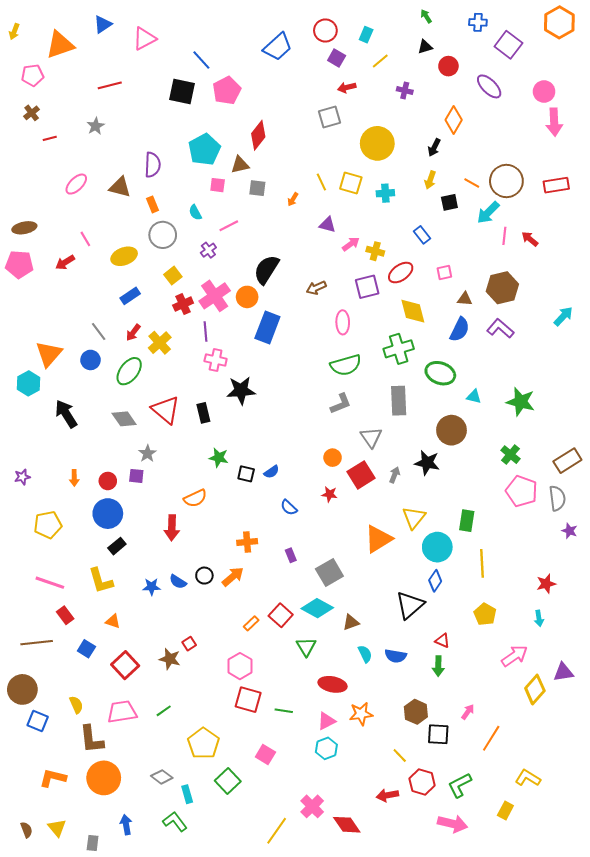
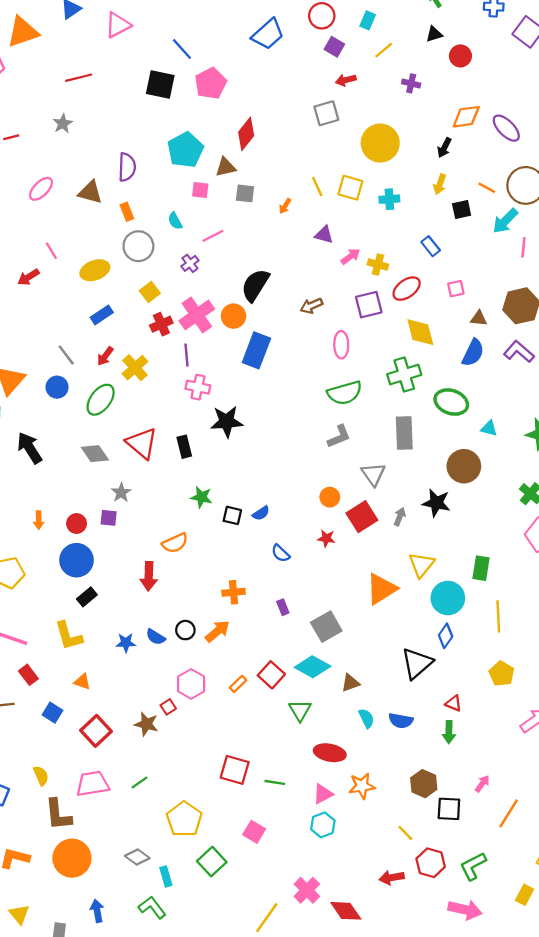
purple ellipse: (489, 86) -> (506, 128), moved
orange diamond: (454, 120) -> (466, 117), turned 52
pink hexagon: (240, 666) -> (191, 684), moved

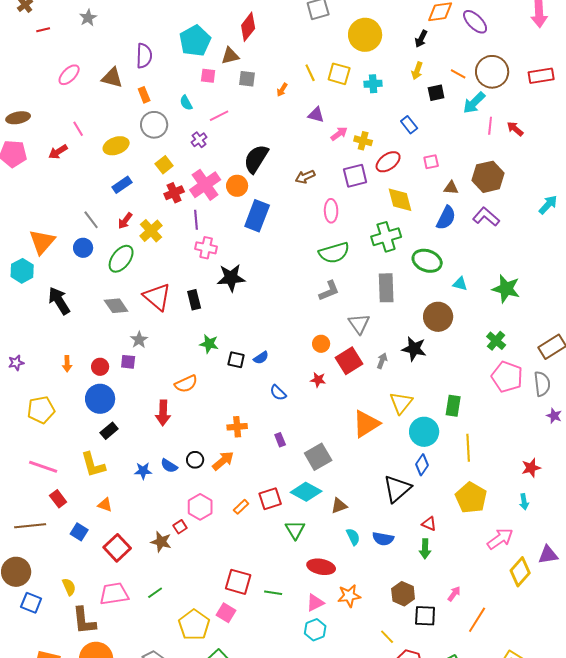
yellow pentagon: (502, 674) -> (471, 498), size x1.4
red square: (271, 675) -> (270, 499), turned 30
pink square: (254, 832) -> (226, 613), moved

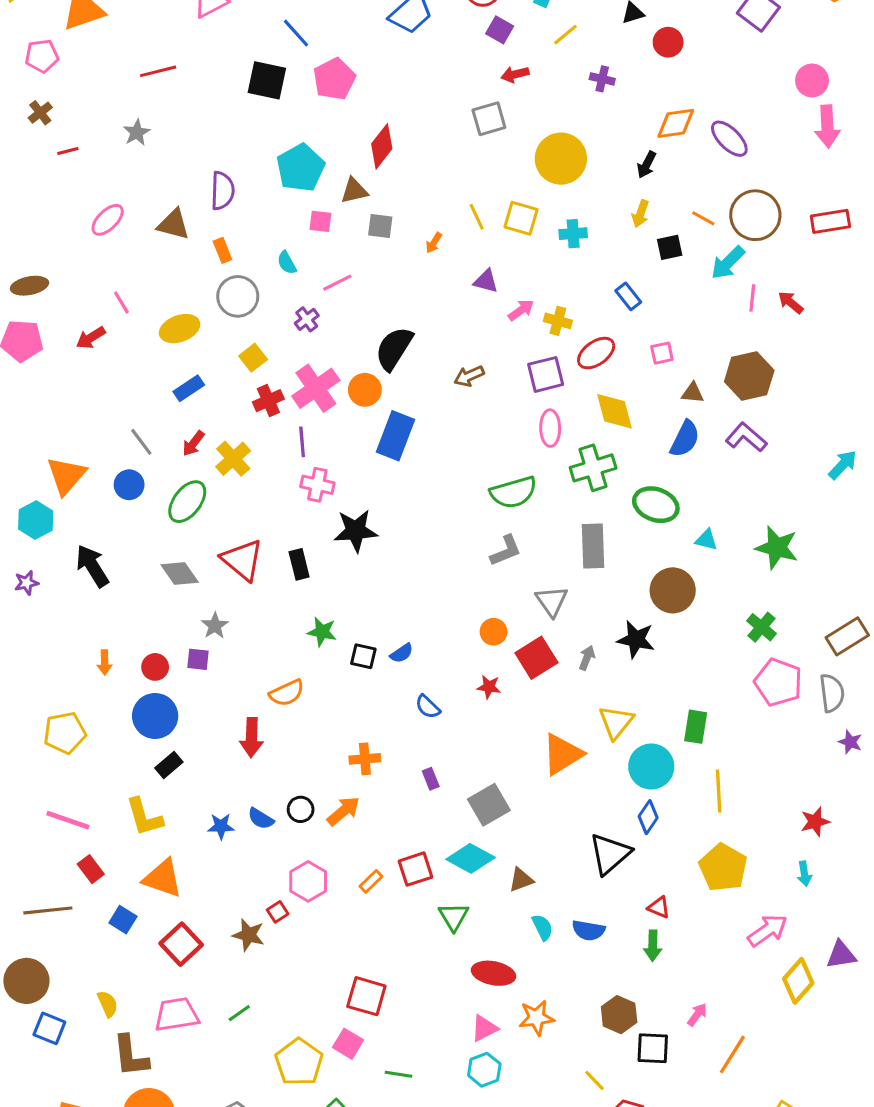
cyan arrow: (548, 205) -> (843, 465), moved
pink ellipse: (331, 211) -> (550, 428), moved
purple star: (16, 363) -> (26, 583), moved
orange triangle: (105, 505) -> (163, 878), size x1.8
green line: (273, 593) -> (399, 1074), moved

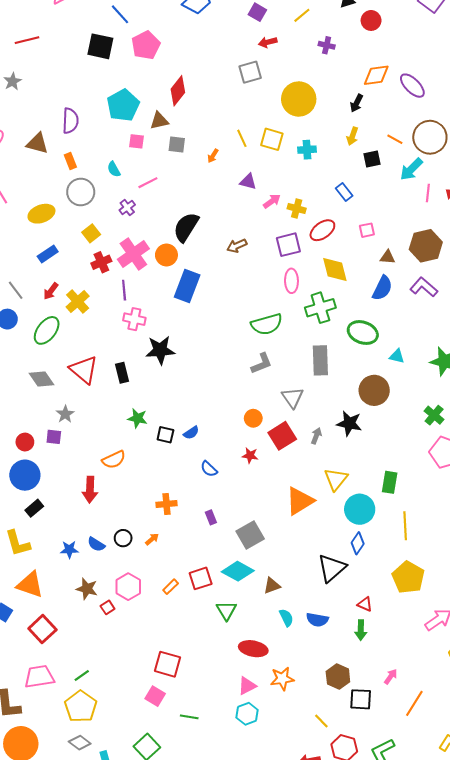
orange arrow: (343, 811) -> (152, 539), size x0.6
brown star: (248, 935) -> (87, 589), moved
yellow pentagon: (299, 1062) -> (81, 707), moved

